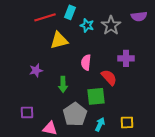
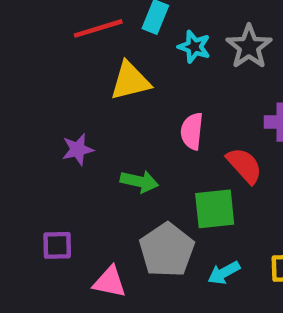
green arrow: (63, 84) -> (139, 181), turned -77
cyan arrow: (100, 124) -> (224, 273), turned -144

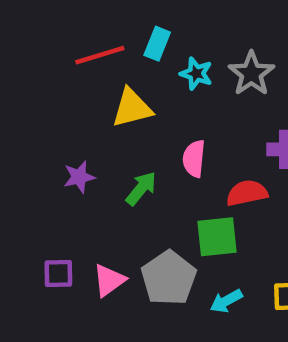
red semicircle: (244, 165) -> (247, 193), turned -60
green arrow: (139, 181) -> (141, 188), moved, turned -63
pink triangle: (110, 282) -> (109, 280), moved, turned -48

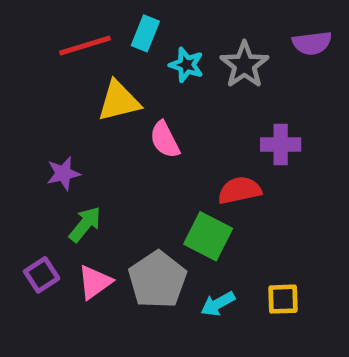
pink semicircle: (194, 159) -> (165, 140), moved, turned -33
green arrow: (141, 188) -> (85, 224), moved
green square: (217, 237) -> (208, 236), turned 33
purple square: (58, 273) -> (42, 275), turned -32

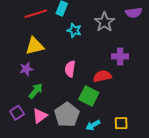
cyan star: (186, 65) -> (74, 30), moved
yellow triangle: (119, 101) -> (35, 46), moved
pink semicircle: (165, 140) -> (70, 69), moved, turned 35

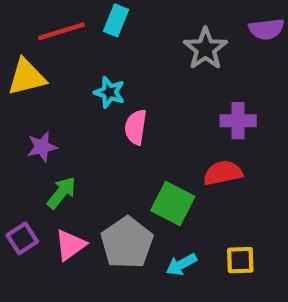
cyan star: (74, 30) -> (109, 92), moved
yellow triangle: (35, 46) -> (27, 77), moved
pink semicircle: (70, 69) -> (136, 127), moved
red semicircle: (102, 76) -> (223, 173), moved

